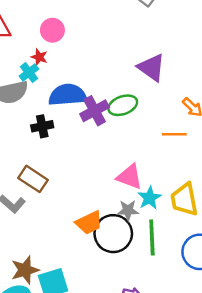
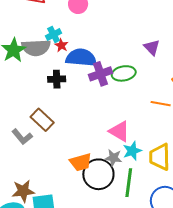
red star: (39, 57) -> (61, 45), moved
purple triangle: (151, 68) -> (152, 47), size x0.7

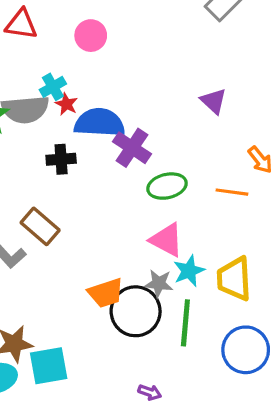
green ellipse: (124, 73) -> (167, 186), moved
purple cross: (101, 74) -> (132, 148), turned -35

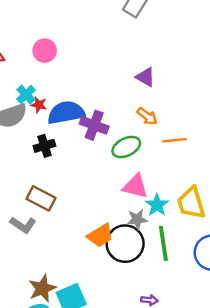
orange arrow: (260, 160) -> (147, 116), moved

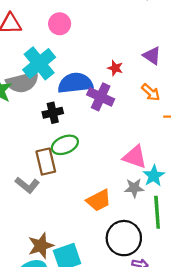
cyan cross: (26, 95) -> (39, 63), size x1.8
red star: (39, 105) -> (115, 68), moved
green ellipse: (126, 147) -> (65, 145), moved
brown rectangle: (41, 198) -> (46, 162), turned 45
black circle: (125, 244) -> (124, 238), moved

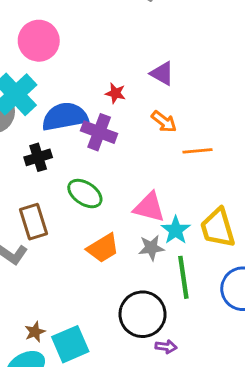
pink circle: (60, 24) -> (39, 41), size x1.4
green ellipse: (65, 145) -> (85, 194), moved, turned 60
orange trapezoid: (99, 200) -> (103, 248), moved
brown star: (41, 246) -> (35, 332), size x0.6

